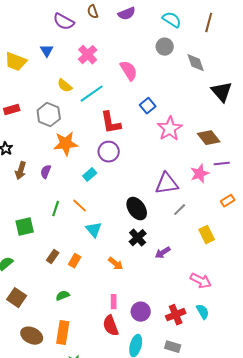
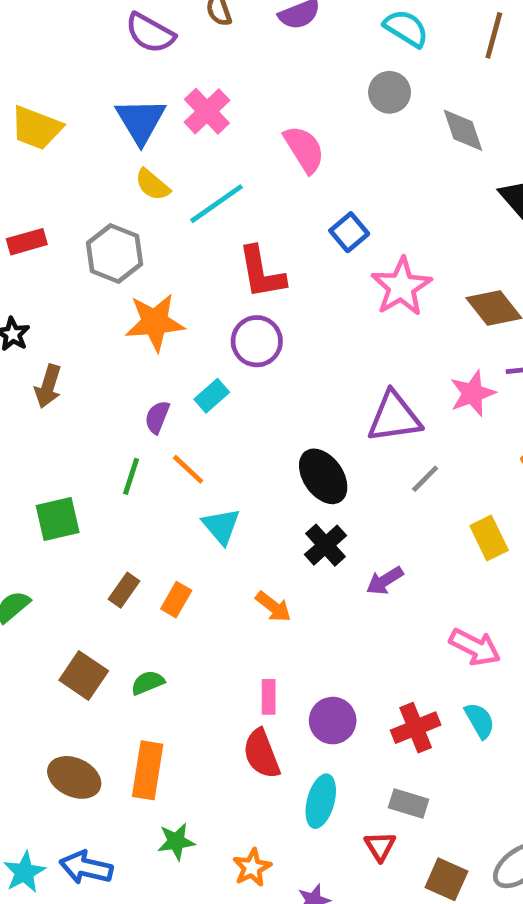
blue triangle: (47, 51) -> (141, 121), moved, size x1.6
purple semicircle: (46, 172) -> (157, 417), moved
brown square: (17, 298) -> (84, 675), moved

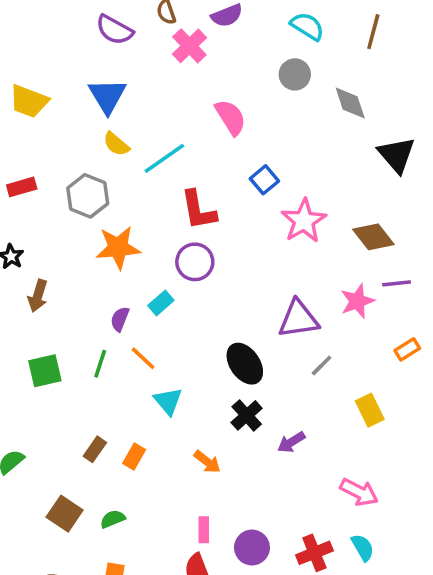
pink cross: (207, 111) -> (189, 46), moved
green square: (58, 519) -> (45, 371), moved

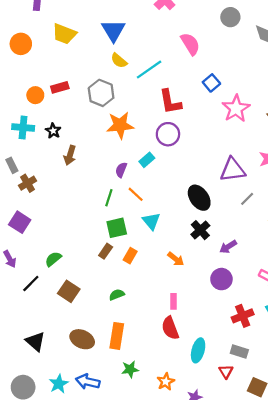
green square: (45, 371) -> (117, 228), moved
brown square: (65, 514) -> (69, 291), moved
purple circle: (252, 548) -> (221, 279), moved

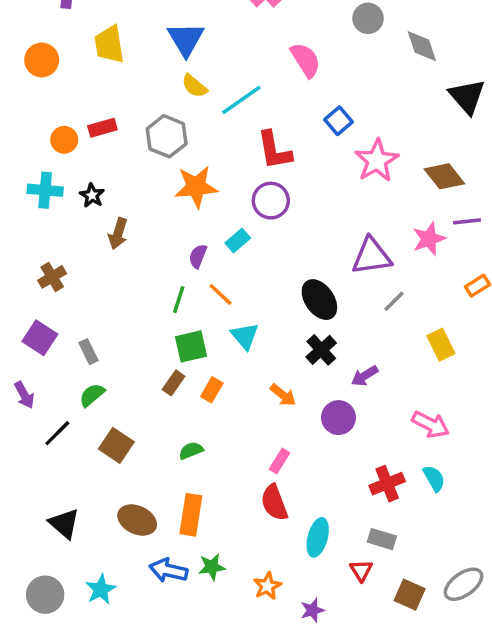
yellow trapezoid: (64, 34) -> (109, 44), turned 60
gray rectangle: (12, 165) -> (89, 352), moved
purple circle: (221, 279) -> (339, 418), moved
pink rectangle: (174, 301) -> (279, 461), turned 32
blue arrow: (88, 382) -> (168, 570), moved

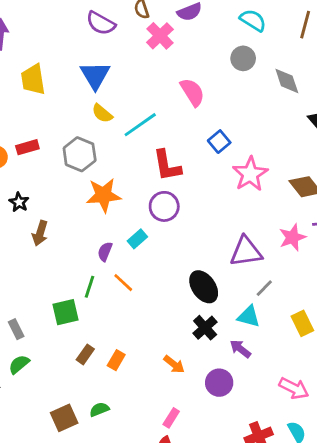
cyan triangle: (245, 336) -> (249, 316), moved, turned -35
green square: (191, 346) -> (65, 312), moved
purple arrow: (365, 376) -> (240, 349), turned 70
brown square: (116, 445) -> (64, 418), moved, turned 32

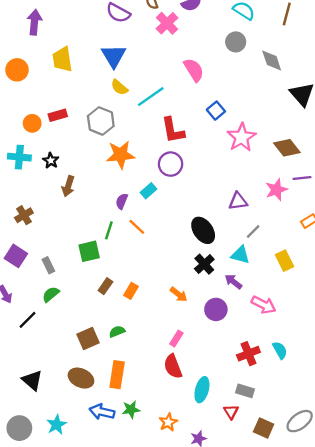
purple triangle: (246, 252) -> (238, 201), size x0.7
pink arrow: (294, 388) -> (264, 305), moved

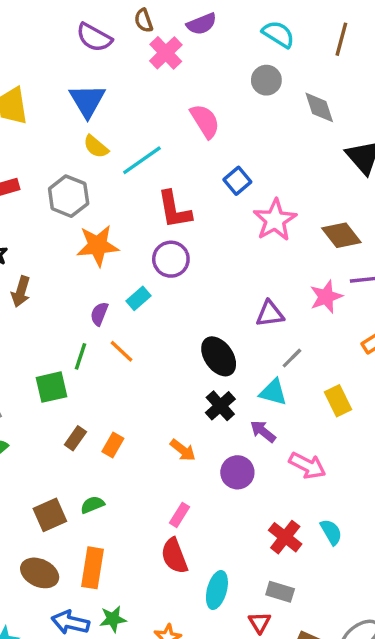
red cross: (248, 354) -> (285, 537), turned -30

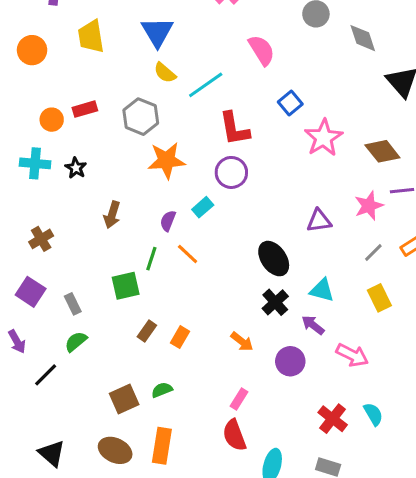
brown arrow: (21, 292) -> (112, 215), moved
gray line: (292, 358) -> (373, 253), moved

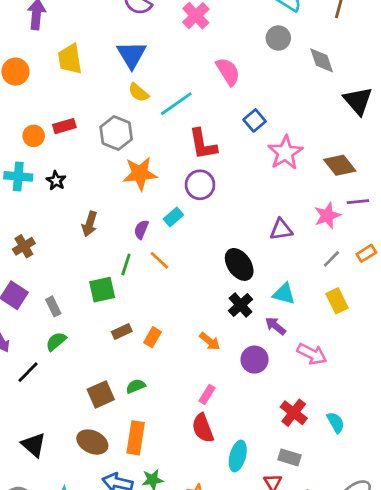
brown rectangle: (147, 331) -> (122, 332), turned 30
cyan semicircle: (373, 414) -> (336, 422), moved

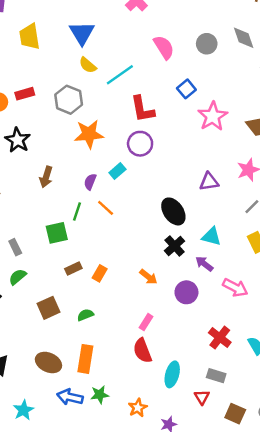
gray circle: (278, 38) -> (207, 44), moved
black star: (56, 181) -> (18, 140), size x1.5
brown square: (101, 394) -> (48, 308), moved

